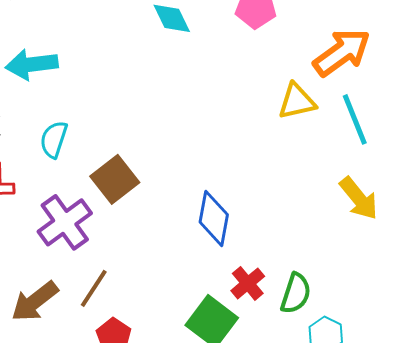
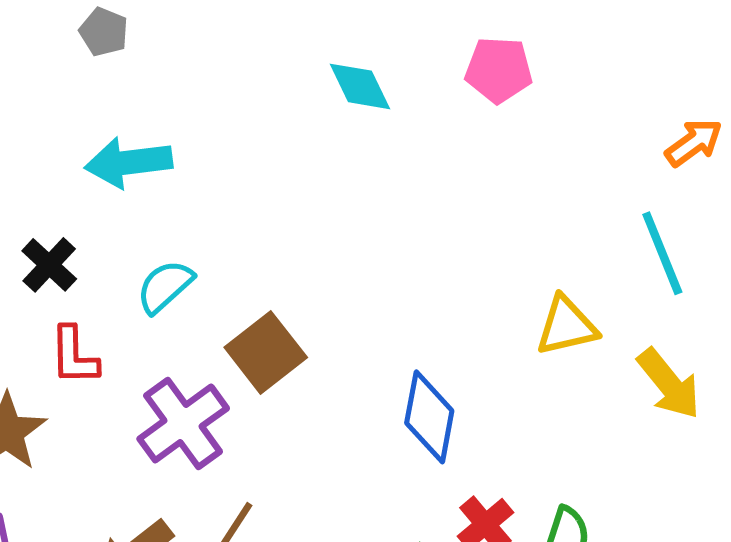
orange arrow: (342, 52) -> (694, 143), moved, size x0.6
yellow triangle: (297, 101) -> (566, 326), moved
cyan semicircle: (54, 139) -> (165, 286), turned 30

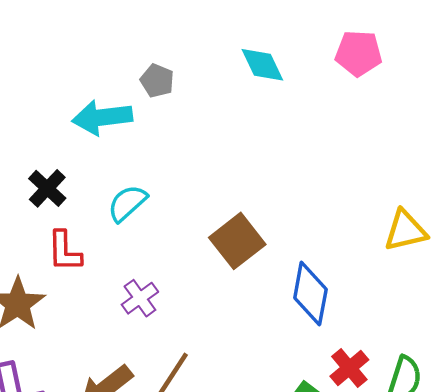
gray pentagon: (104, 32) -> (157, 81), moved
brown square: (266, 352) -> (237, 241), moved
purple cross: (183, 424) -> (140, 298), size x0.6

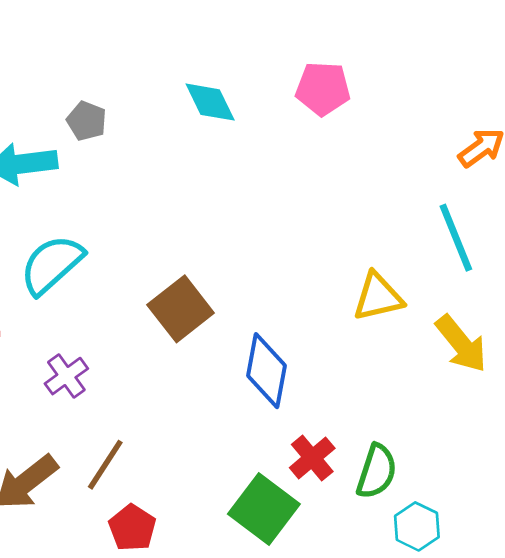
cyan semicircle: (127, 203) -> (52, 265), size x1.4

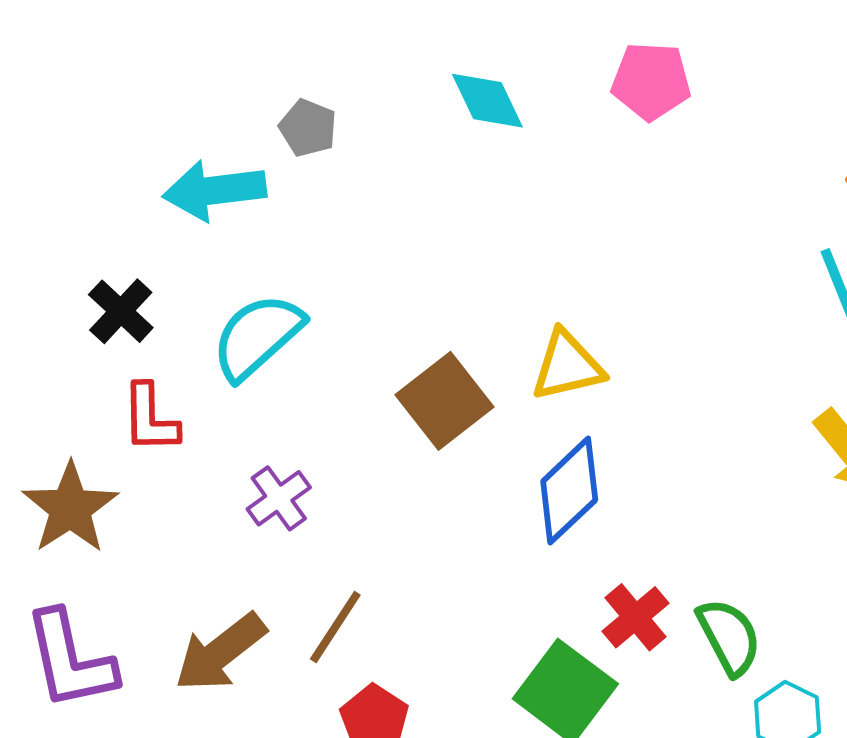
yellow triangle: (378, 297) -> (567, 366), moved
blue diamond: (267, 371) -> (569, 491), turned 36
green semicircle: (377, 471) -> (729, 637), turned -46

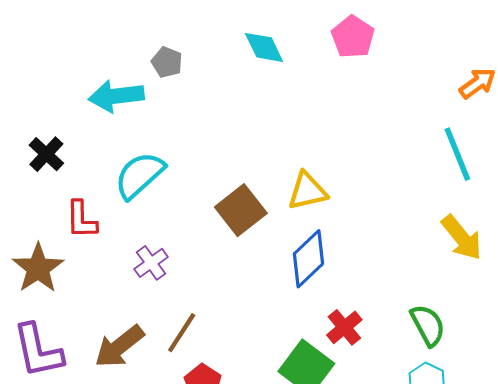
pink pentagon: (651, 81) -> (353, 37), turned 30
black cross: (121, 311) -> (46, 154), moved
green semicircle: (729, 637) -> (428, 325), moved

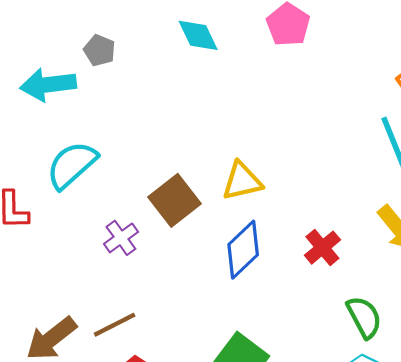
purple cross: (151, 263) -> (121, 238), moved
red cross: (344, 327) -> (322, 248), moved
brown line: (182, 333) -> (115, 325), turned 30

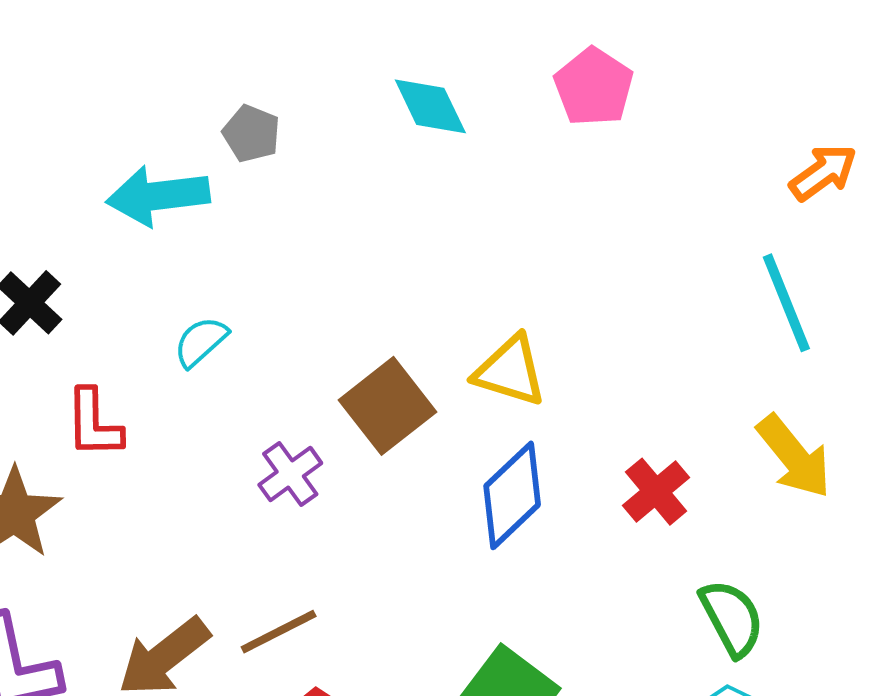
cyan semicircle: (72, 165) -> (201, 342), size x0.6
yellow triangle: (242, 181) -> (510, 371), turned 30

